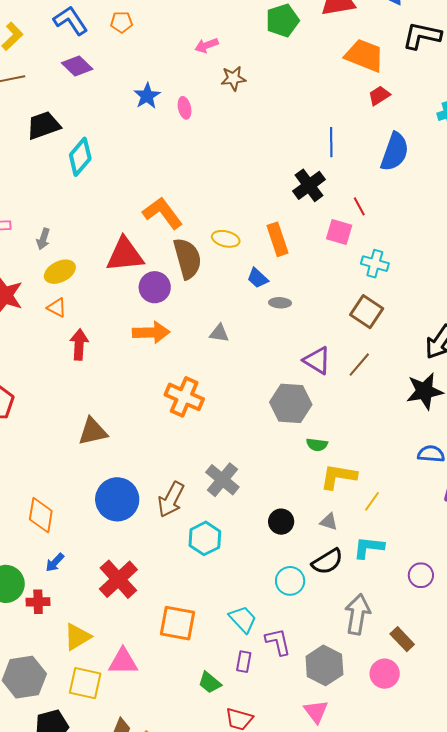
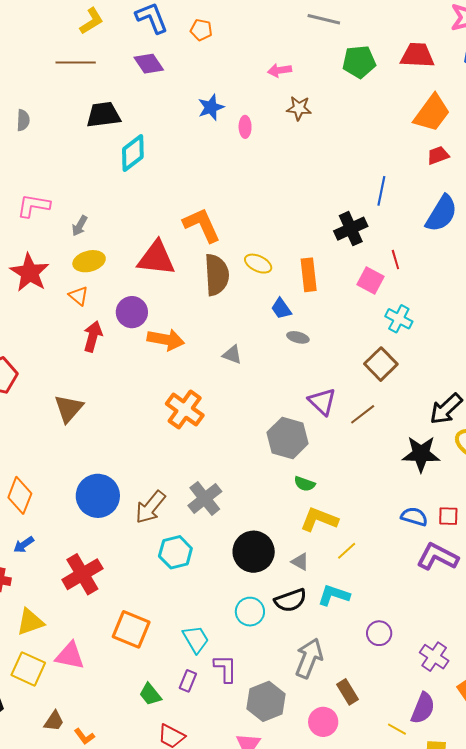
orange trapezoid: (364, 55) -> (432, 113), turned 93
purple circle: (155, 287) -> (132, 312), moved
brown triangle: (93, 431) -> (69, 408), moved, turned -48
black circle: (281, 522) -> (254, 552), size x1.6

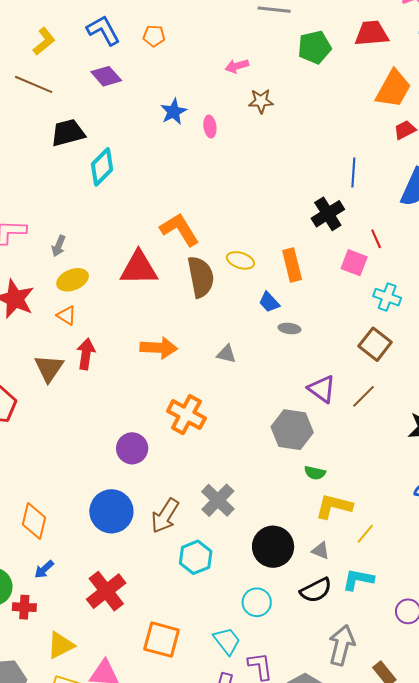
brown line: (76, 62) -> (34, 84), turned 30
purple circle: (132, 312) -> (132, 448), moved
brown triangle: (69, 408) -> (49, 368), moved
cyan circle: (250, 612) -> (257, 602), moved

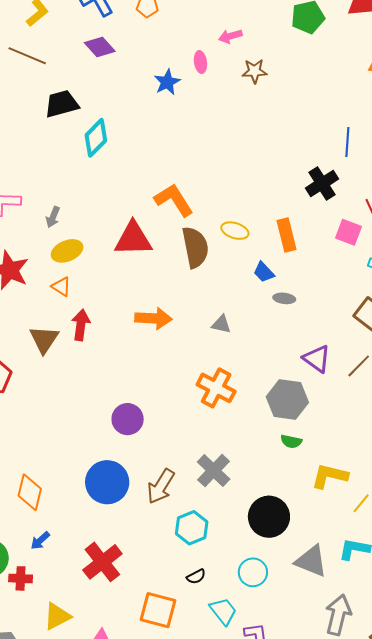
pink ellipse: (210, 127) -> (200, 62), moved
orange cross: (186, 415) -> (216, 388), moved
green semicircle: (315, 473) -> (291, 441), moved
gray triangle: (321, 551) -> (311, 561), moved, size x1.8
black semicircle: (316, 590) -> (196, 577), moved, size x0.6

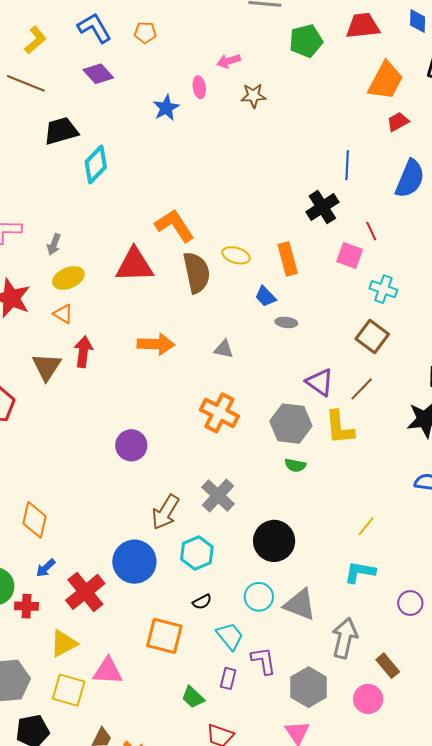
yellow L-shape: (330, 476) -> (340, 427), moved, turned -108
blue circle: (107, 482) -> (134, 562), moved
gray triangle: (311, 561) -> (300, 605), moved
red cross: (102, 562) -> (85, 592), moved

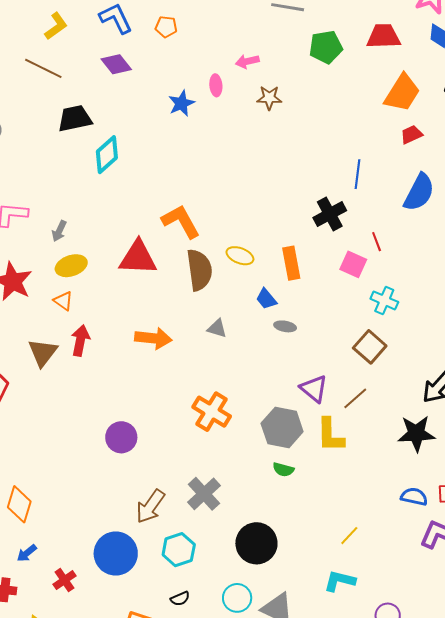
gray triangle: (224, 349) -> (217, 328), moved
red cross: (85, 592) -> (64, 580), size x0.6

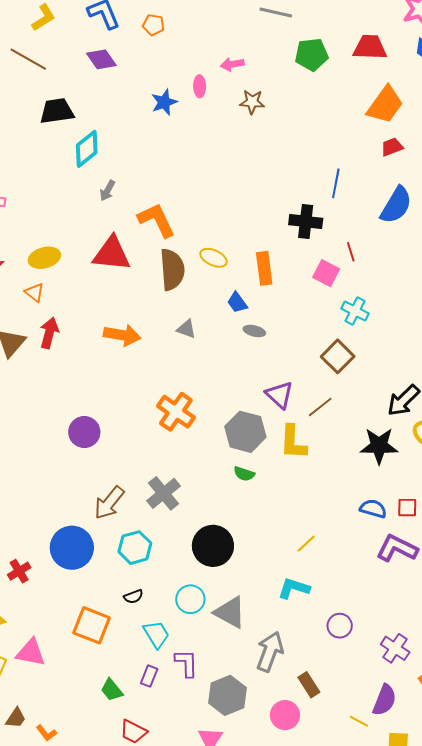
black cross: (330, 214) -> (306, 221), turned 32
gray arrow: (59, 231) -> (107, 191), moved

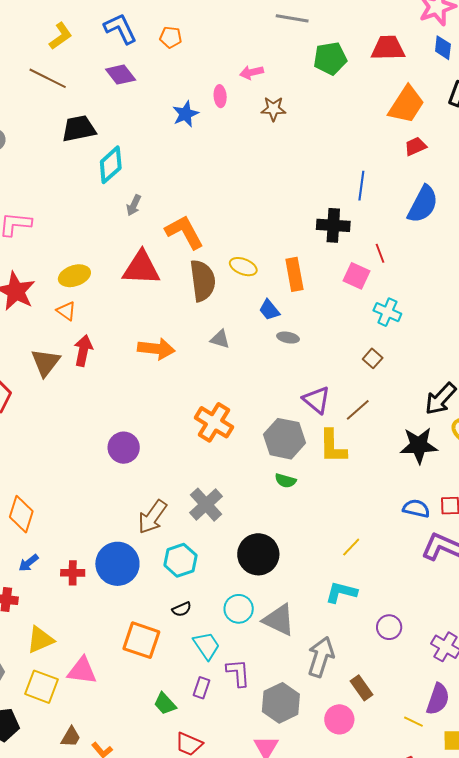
brown square: (338, 356) -> (373, 358), size x0.6
red cross: (19, 571) -> (73, 573), moved, turned 35

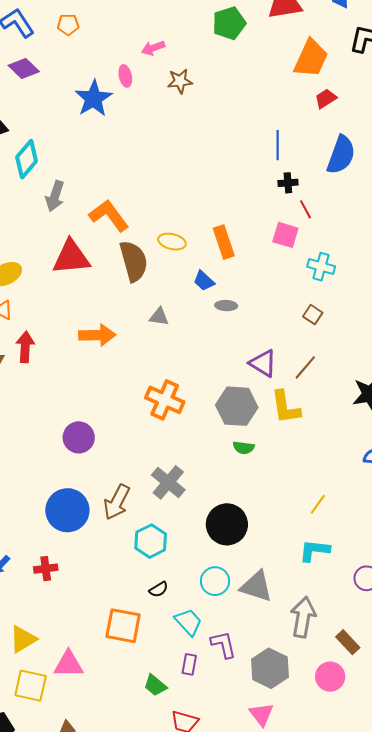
blue star: (186, 114) -> (94, 98), size x1.4
gray arrow: (134, 205) -> (55, 196), size x1.4
black cross: (333, 225) -> (288, 183), moved, size x0.6
blue circle: (117, 564) -> (67, 510), moved

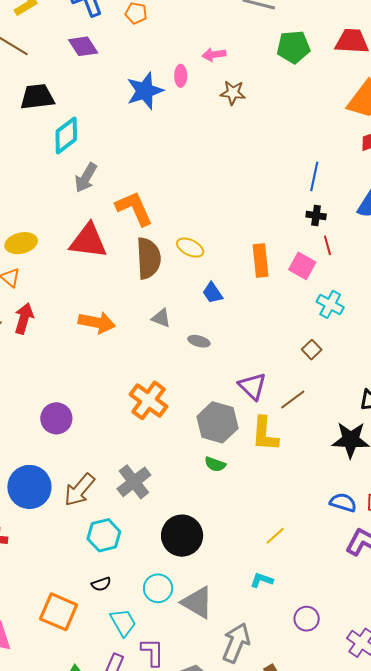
orange rectangle: (224, 242) -> (260, 261), moved
gray ellipse: (226, 306) -> (199, 341), moved
cyan L-shape: (314, 550) -> (262, 580), size x0.7

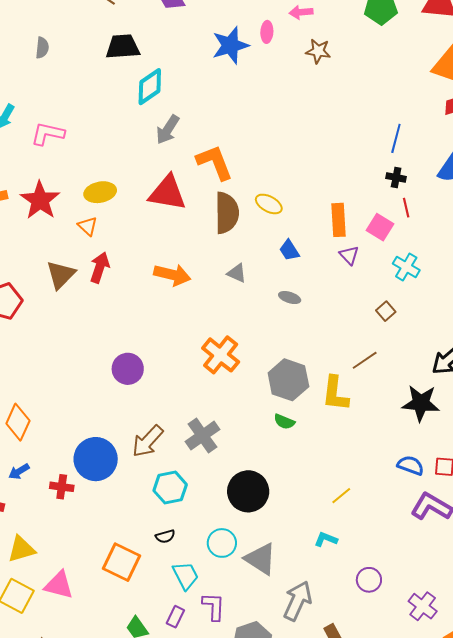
gray ellipse: (199, 341) -> (290, 298), moved
purple triangle: (252, 386) -> (349, 255), moved, size x0.7
blue circle: (29, 487) -> (96, 459), moved

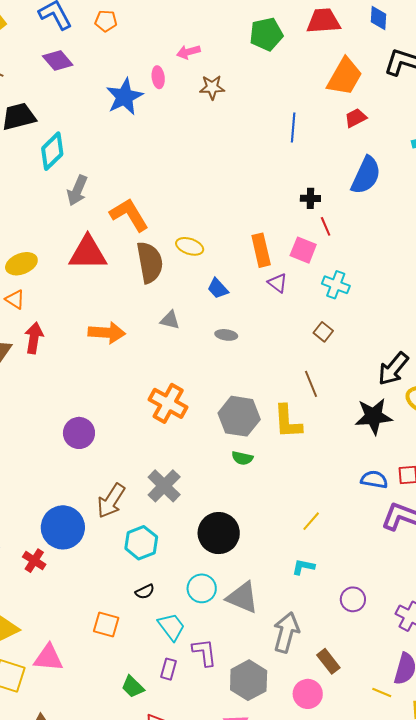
blue line: (396, 138) -> (293, 127), moved
brown line: (365, 360) -> (311, 384), turned -68
red cross: (62, 487) -> (34, 561), turned 35
orange square: (121, 562) -> (106, 625), size x0.7

